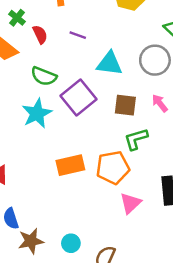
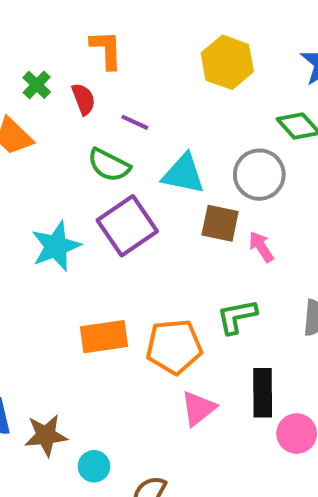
red semicircle: (40, 34) -> (83, 99), moved
green semicircle: (44, 76) -> (109, 165), moved
brown square: (125, 105) -> (220, 223), moved
green L-shape: (136, 139) -> (237, 316), moved
brown star: (31, 241) -> (46, 435), moved

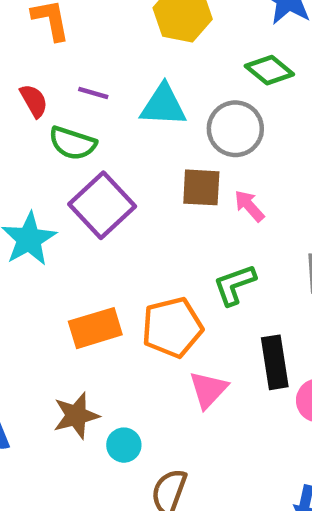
red semicircle: (83, 99) -> (34, 101), moved
cyan triangle: (183, 174) -> (163, 105), moved
brown star: (46, 435) -> (76, 416), moved
cyan circle: (94, 466) -> (124, 445), moved

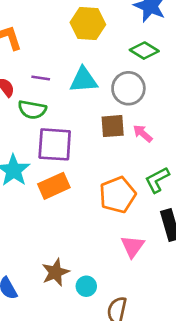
purple square: (102, 205) -> (55, 144), turned -36
green L-shape: (235, 285) -> (157, 180), moved
orange pentagon: (172, 327) -> (118, 195), moved
orange rectangle: (95, 328) -> (54, 186), moved

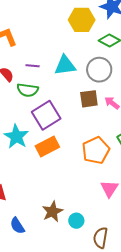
yellow hexagon: (88, 23) -> (82, 20), moved
purple square: (55, 144) -> (46, 115), turned -32

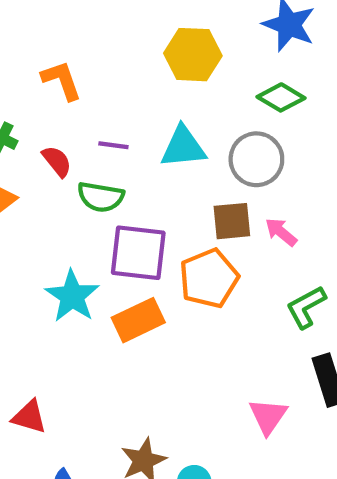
yellow hexagon: (82, 20) -> (193, 55), moved
purple square: (46, 115) -> (138, 253), turned 36
orange pentagon: (96, 150) -> (209, 278), moved

